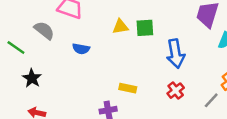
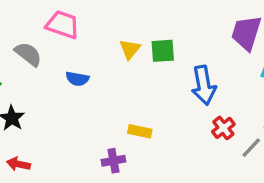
yellow triangle: (120, 27) -> (130, 49), turned -42
red cross: (176, 91) -> (223, 128), moved

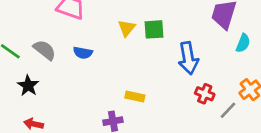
gray semicircle: (28, 54) -> (45, 50), moved
red cross: (223, 128) -> (205, 94), turned -30

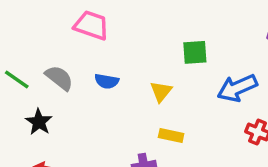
yellow triangle: (127, 28) -> (161, 91), moved
blue arrow: (188, 58) -> (237, 88), turned 76

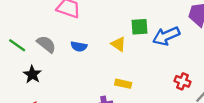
blue arrow: (237, 88) -> (166, 36), moved
yellow triangle: (161, 91) -> (118, 44), moved, turned -35

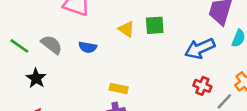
blue arrow: (166, 36) -> (200, 49), moved
yellow triangle: (118, 44) -> (126, 29), moved
yellow rectangle: (123, 84) -> (119, 88), moved

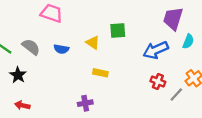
yellow triangle: (126, 29) -> (93, 42), moved
yellow rectangle: (119, 88) -> (100, 73), moved

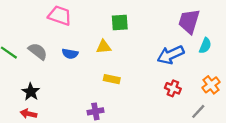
green square: (118, 31) -> (120, 22), moved
yellow triangle: (93, 42) -> (104, 47), turned -40
black star: (18, 75) -> (31, 92), moved
gray line: (176, 95) -> (198, 111), moved

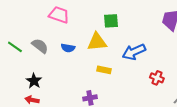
yellow triangle: (104, 47) -> (97, 42), size x1.5
blue arrow: (171, 55) -> (134, 52), moved

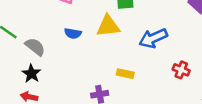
gray semicircle: (40, 46) -> (35, 47), moved
yellow rectangle: (104, 70) -> (125, 74), moved

